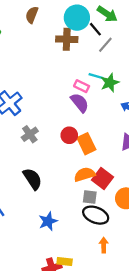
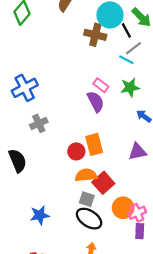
cyan line: (96, 76) -> (126, 60), moved
red circle: (69, 135) -> (76, 151), moved
black semicircle: (32, 179) -> (18, 161), moved

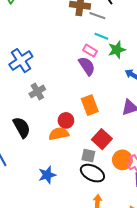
gray line: (133, 48) -> (97, 16), moved, turned 63
cyan line: (126, 60) -> (101, 36), moved
red circle: (76, 151) -> (66, 120), moved
orange semicircle: (86, 175) -> (59, 134), moved

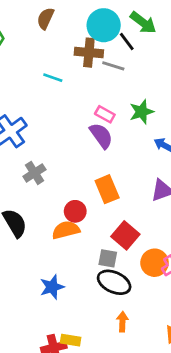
cyan line: (101, 36) -> (53, 78), moved

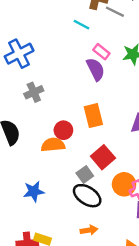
cyan line: (53, 78) -> (81, 25), moved
gray square: (108, 258) -> (85, 175), turned 35
orange arrow: (122, 322) -> (89, 230), turned 70

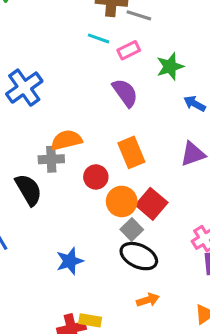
pink rectangle: (101, 52) -> (129, 50), moved, turned -56
gray cross: (34, 92) -> (51, 159), moved, turned 30
orange semicircle: (53, 145) -> (67, 140), moved
orange circle: (124, 184) -> (122, 201), moved

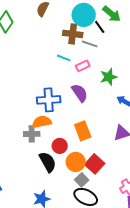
blue cross: (24, 88) -> (49, 100), moved, turned 30
black semicircle: (28, 190) -> (48, 162), moved

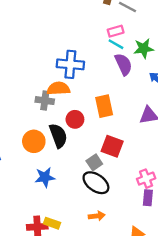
cyan line: (64, 58) -> (116, 44), moved
purple semicircle: (80, 93) -> (123, 64), moved
orange circle: (76, 162) -> (34, 141), moved
red square: (95, 164) -> (112, 146), turned -30

